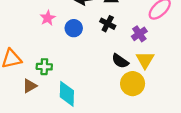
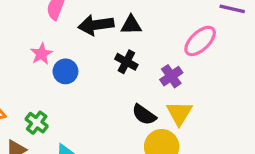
blue circle: (74, 28) -> (65, 71), moved
green cross: (44, 67) -> (37, 123), turned 35

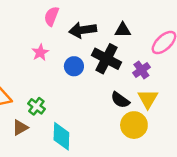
black triangle: (131, 25) -> (123, 30), moved
black cross: (126, 62) -> (106, 59), size x1.6
blue circle: (65, 71) -> (74, 66), moved

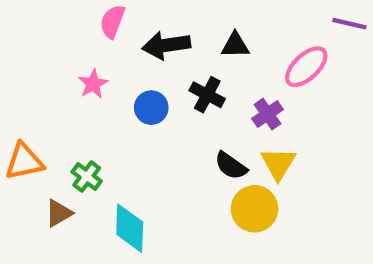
black cross: (106, 59) -> (207, 95), size x0.7

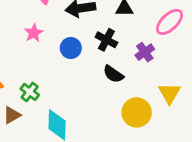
yellow triangle: (278, 164) -> (169, 93), moved
black semicircle: (231, 166) -> (113, 74), moved

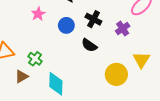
black semicircle: (113, 74) -> (89, 45), moved

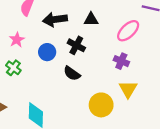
purple cross: (123, 29) -> (121, 61), moved, turned -32
green cross: (35, 59) -> (13, 68), moved

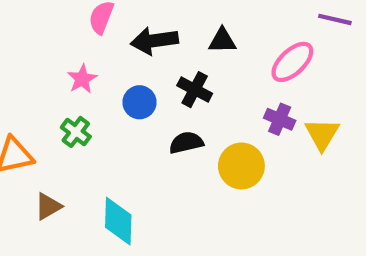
black semicircle: (72, 73) -> (186, 143), turned 132
yellow triangle: (128, 89) -> (322, 134), moved
yellow circle: (101, 105) -> (241, 166), moved

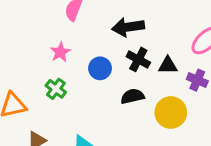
black arrow: (154, 41) -> (128, 27), moved
black triangle: (222, 41) -> (168, 65), moved

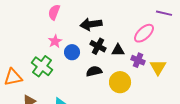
pink star: (60, 52) -> (55, 41), moved
green cross: (56, 89) -> (42, 66), size x1.5

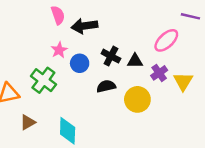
pink semicircle: (54, 12) -> (58, 15), turned 140
black arrow: (91, 24) -> (84, 26), moved
purple cross: (138, 60) -> (159, 73), turned 32

